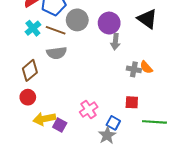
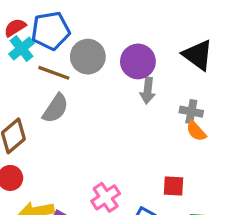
cyan cross: (33, 28) -> (21, 49), moved
gray semicircle: (57, 53) -> (55, 108), turned -48
gray cross: (134, 69) -> (191, 112), moved

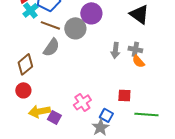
gray circle: (88, 57) -> (75, 28), moved
purple circle: (138, 61) -> (91, 13), moved
gray arrow: (148, 91) -> (115, 50), moved

